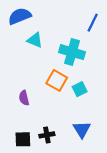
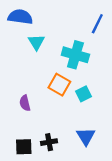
blue semicircle: (20, 16) -> (20, 17), turned 30
cyan triangle: (35, 40) -> (36, 42), turned 35

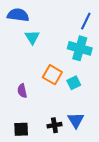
cyan cross: (75, 55) -> (80, 48), moved
black cross: (49, 142) -> (54, 125), moved

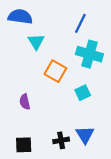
blue line: (86, 21) -> (80, 23), moved
orange square: (52, 75) -> (55, 71), moved

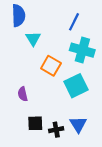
blue semicircle: (20, 17) -> (18, 16), turned 80
cyan square: (83, 93) -> (76, 86), size x1.6
black square: (24, 145) -> (35, 123), moved

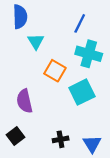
purple semicircle: (23, 94) -> (25, 101), size x1.5
black square: (35, 123) -> (16, 136), moved, turned -35
blue triangle: (78, 124) -> (92, 144), moved

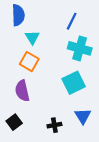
orange square: (55, 71) -> (29, 62), moved
blue triangle: (92, 144) -> (83, 116), moved

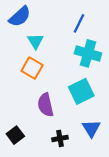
blue semicircle: (18, 15) -> (20, 17), turned 50
purple semicircle: (22, 91) -> (45, 105), moved

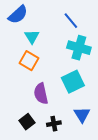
blue line: (79, 23) -> (71, 21), turned -66
black square: (15, 135) -> (27, 122), moved

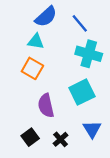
blue semicircle: (18, 15) -> (46, 17), moved
cyan triangle: (32, 37) -> (36, 41), turned -49
black cross: (54, 124) -> (61, 139), turned -32

